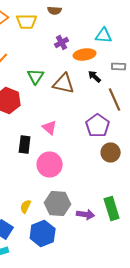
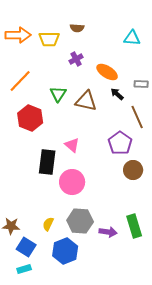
cyan triangle: (104, 36) -> (132, 38), moved
purple cross: (62, 42) -> (76, 59), moved
orange ellipse: (85, 54) -> (107, 72), turned 40
black rectangle: (25, 144) -> (47, 162), size x1.4

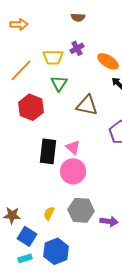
orange arrow: (18, 35) -> (19, 24), size x0.7
yellow trapezoid: (49, 39) -> (53, 57), moved
brown triangle: (86, 101) -> (87, 105), moved
pink triangle: (72, 145) -> (73, 147), moved
blue hexagon: (65, 251) -> (56, 251), moved

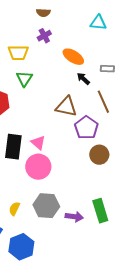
purple cross: (77, 48) -> (44, 36), moved
brown triangle: (87, 105) -> (66, 107), moved

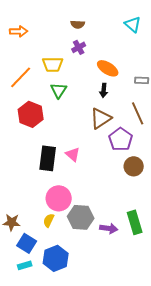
cyan triangle: (98, 23) -> (133, 24), moved, turned 36
black arrow: (83, 79) -> (104, 90), moved, turned -128
brown triangle: (66, 107) -> (101, 118), turned -45
pink circle: (38, 167) -> (59, 198), moved

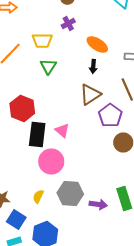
red hexagon: (31, 114) -> (22, 108), moved
pink circle: (59, 198) -> (51, 161), moved

